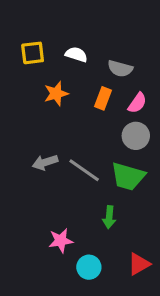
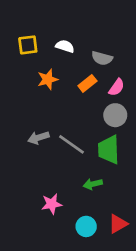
orange rectangle: (103, 98) -> (87, 83), turned 30
green trapezoid: (128, 176) -> (109, 150), turned 72
green arrow: (109, 217) -> (93, 184), turned 72
cyan circle: (89, 267) -> (86, 226), moved

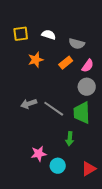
green arrow: (93, 184) -> (70, 139), turned -72
cyan circle: (86, 226) -> (58, 166), moved

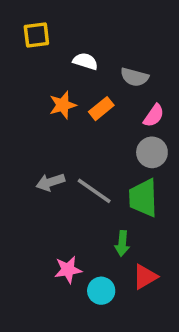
yellow square: (21, 34) -> (36, 35), moved
orange rectangle: (66, 63) -> (101, 109), moved
red triangle: (89, 169) -> (145, 277), moved

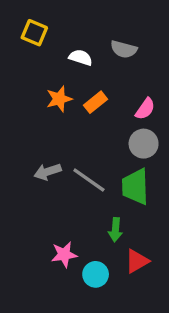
yellow square: (36, 35) -> (34, 33), turned 30
gray semicircle: (134, 77) -> (124, 49), moved

